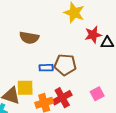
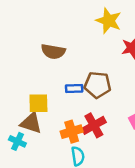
yellow square: (25, 88) -> (38, 103), moved

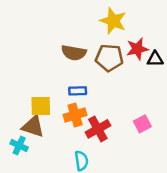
brown semicircle: (53, 52) -> (74, 53), moved
brown pentagon: (98, 85) -> (109, 58), moved
orange cross: (72, 132) -> (75, 115), moved

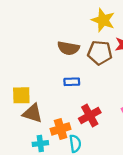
yellow square: (41, 106) -> (21, 95), moved
orange cross: (75, 115) -> (61, 129), moved
cyan cross: (19, 145) -> (40, 144), moved, turned -32

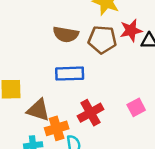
blue rectangle: (72, 82) -> (70, 74), size x1.5
brown triangle: (33, 113) -> (38, 110), moved

